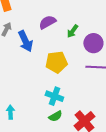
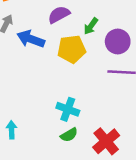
blue arrow: (25, 41) -> (31, 39), turned 135
yellow pentagon: (56, 62) -> (72, 49), moved

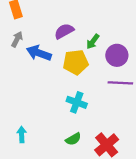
cyan cross: (68, 109) -> (77, 102), moved

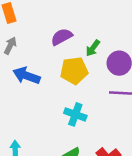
blue arrow: (39, 53) -> (26, 76), moved

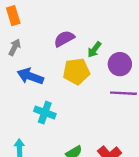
cyan cross: (75, 114) -> (45, 113), moved

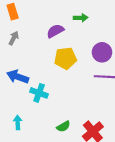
green arrow: (94, 50) -> (81, 18), moved, turned -128
blue arrow: (30, 76) -> (18, 77), moved

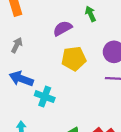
green arrow: (81, 18) -> (90, 14), turned -112
gray arrow: (14, 38) -> (17, 45), moved

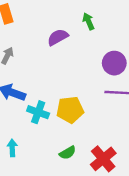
yellow pentagon: (74, 59) -> (70, 110), moved

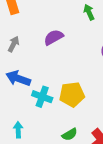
purple semicircle: (58, 37) -> (54, 37), moved

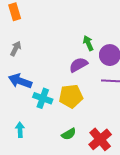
green arrow: (89, 12) -> (88, 43), moved
purple semicircle: (54, 37) -> (78, 65), moved

